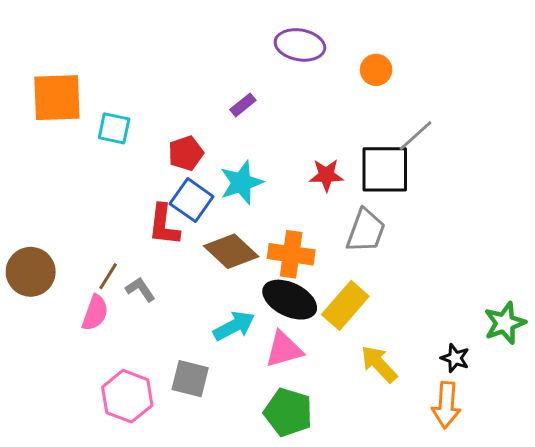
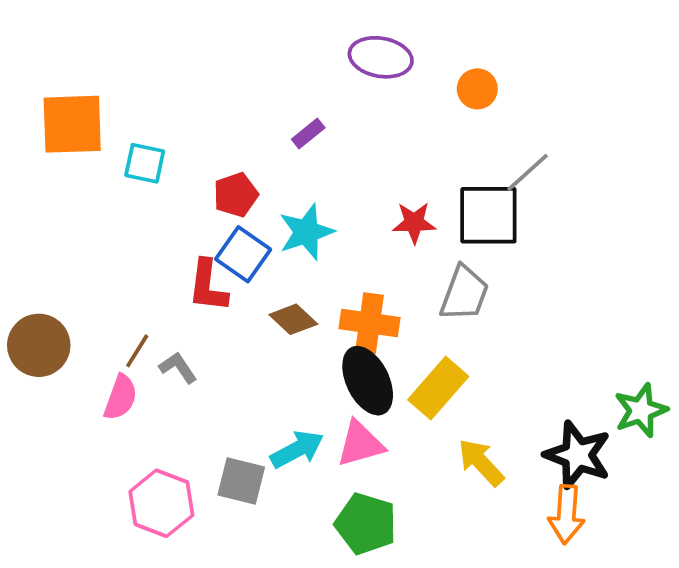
brown diamond: (231, 251) -> (293, 319), size x0.7
black ellipse: (290, 300) -> (368, 381), turned 38
cyan arrow: (234, 326) -> (297, 449), moved
black star: (455, 358) -> (578, 455), size x1.8

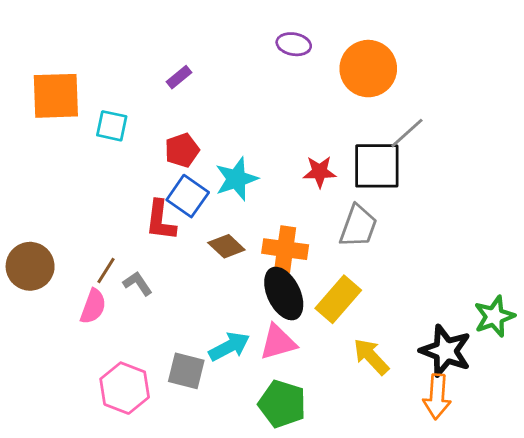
purple ellipse: (381, 57) -> (294, 44), size x0.7
orange circle: (477, 89) -> (368, 69), size x1.8
purple rectangle: (308, 133) -> (179, 77), moved

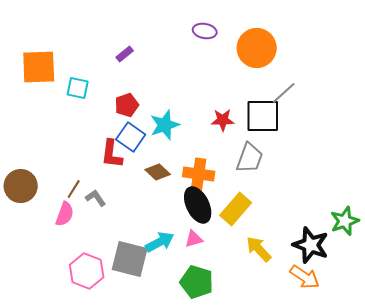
pink triangle: (278, 342) -> (194, 239), size x0.7
gray square: (186, 371) -> (130, 259), size x1.4
orange arrow: (437, 397) -> (305, 277), turned -60

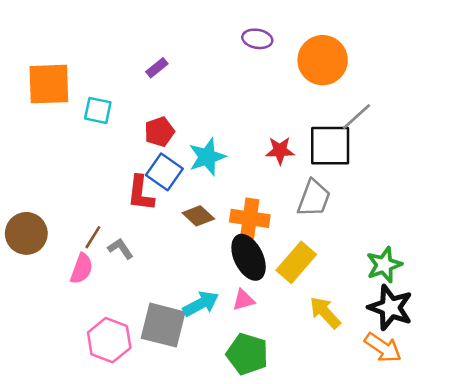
green star: (345, 221) -> (384, 265), moved

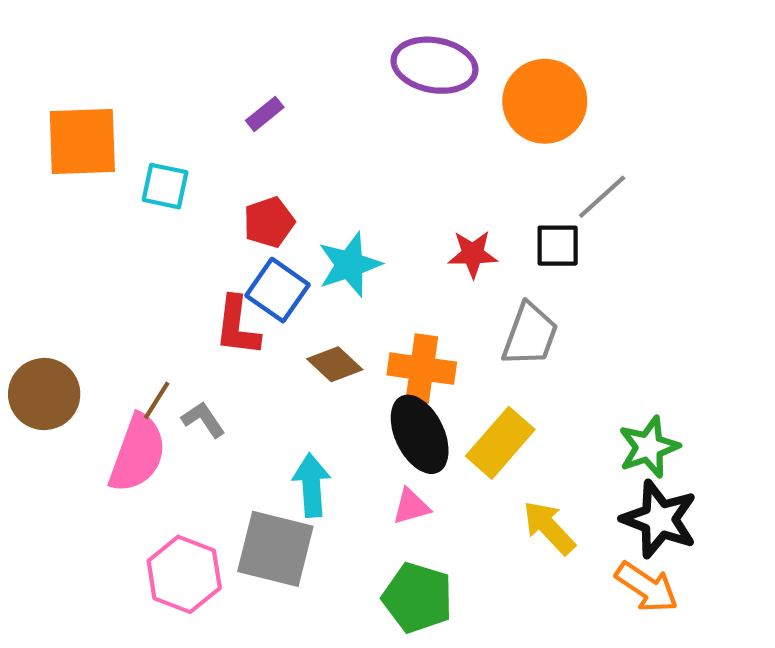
purple ellipse: (257, 39) -> (434, 65), size x1.6
black square: (330, 146) -> (558, 246), size x0.6
pink semicircle: (82, 269) -> (137, 453), size x1.5
cyan arrow: (201, 304) -> (311, 485), moved, turned -66

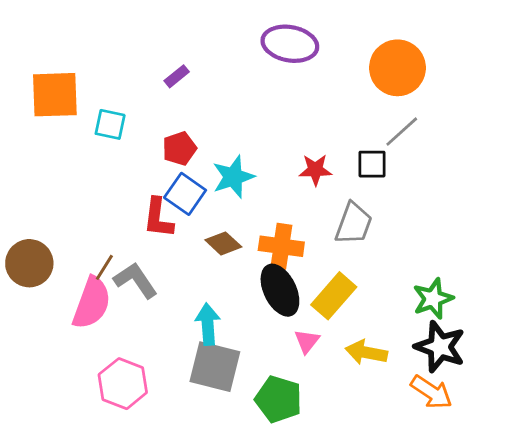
orange circle: (545, 101) -> (397, 68), moved
gray L-shape: (203, 419) -> (136, 280), size x1.5
pink triangle: (411, 506) -> (307, 341), moved, turned -36
yellow arrow: (549, 528) -> (366, 352), turned -36
gray square: (275, 549) -> (215, 367), moved

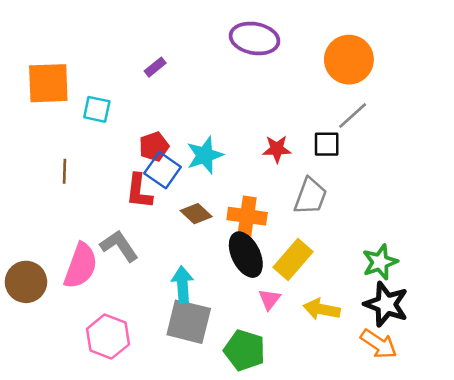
red pentagon: (179, 149) -> (154, 147), moved
brown circle: (29, 263) -> (26, 282), moved
brown line: (104, 267) -> (64, 171), moved, turned -30

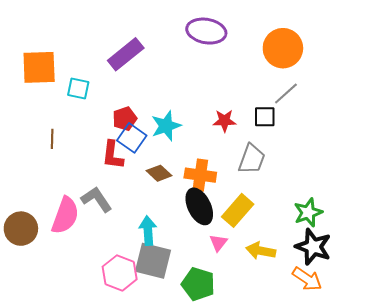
purple rectangle: (155, 67) -> (126, 54), size x2.0
pink hexagon: (108, 337) -> (120, 273), moved

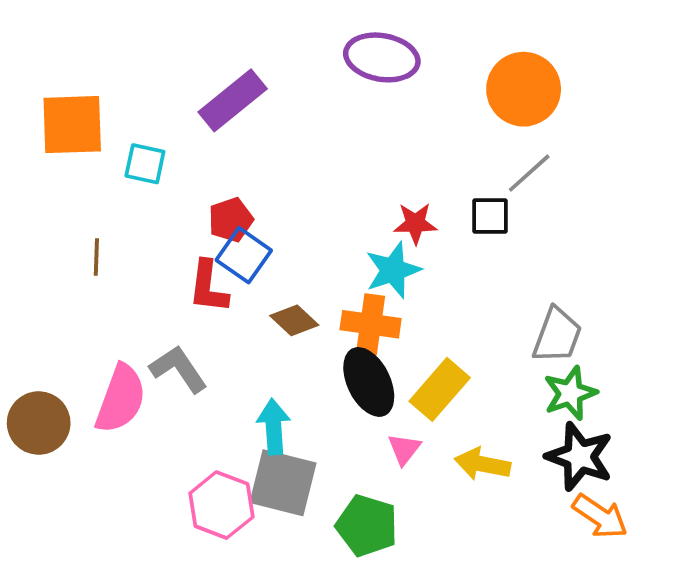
cyan star: (166, 126) -> (393, 270), moved
gray trapezoid: (252, 159) -> (557, 335), moved
orange arrow: (307, 279) -> (600, 516), moved

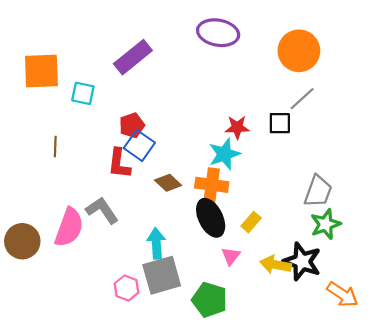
yellow rectangle: (440, 389) -> (251, 222), size x0.6
black star: (580, 457) -> (302, 261), moved
gray square: (283, 483) -> (162, 275), turned -30
pink hexagon: (221, 505) -> (127, 288), size x0.7

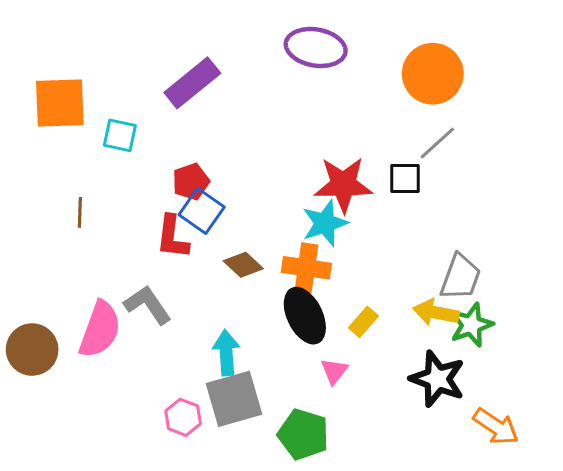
red star: (237, 127) -> (343, 185), size x1.6
yellow arrow: (276, 265) -> (436, 313), moved

